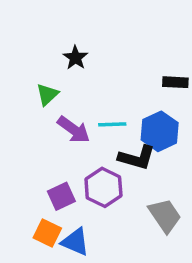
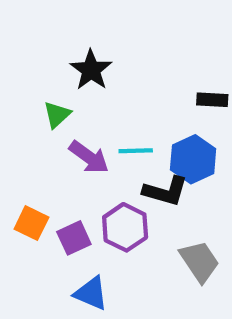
black star: (75, 58) -> (91, 70), size x1.4
orange square: (47, 233) -> (31, 223), moved

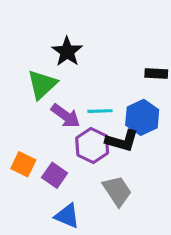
green triangle: (57, 115) -> (42, 84), size x1.5
purple hexagon: (125, 227) -> (92, 145), moved
purple square: (74, 238) -> (55, 175), turned -30
gray trapezoid: (199, 261) -> (117, 191), moved

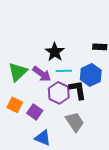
black star: (67, 52) -> (55, 52), moved
green triangle: (42, 84) -> (18, 72), moved
black L-shape: (122, 141) -> (78, 90), turned -115

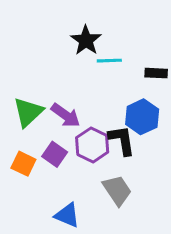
black star: (55, 52) -> (86, 40), moved
cyan line: (64, 71) -> (109, 61), moved
purple square: (35, 112) -> (55, 154), moved

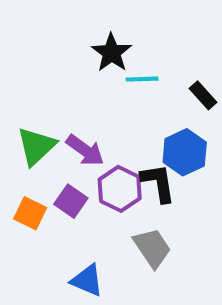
black rectangle: (156, 73) -> (203, 95), turned 45

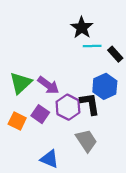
black star: (112, 53) -> (82, 28), moved
cyan line: (142, 79) -> (92, 46), moved

